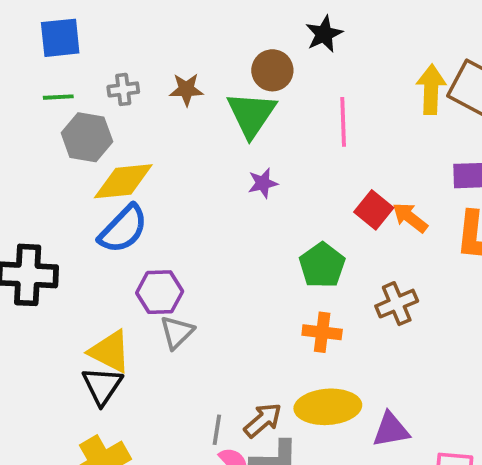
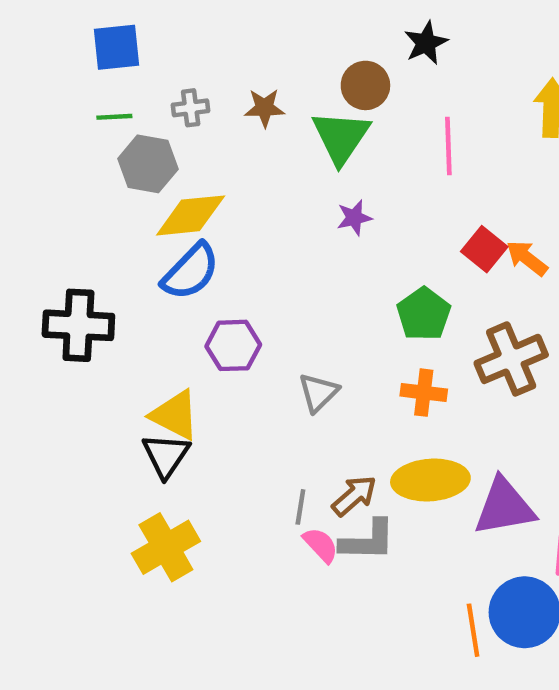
brown cross: (397, 304) -> (511, 359), size x1.4
gray triangle: (177, 332) -> (318, 393), moved
purple triangle: (391, 430) -> (504, 507), size x1.4

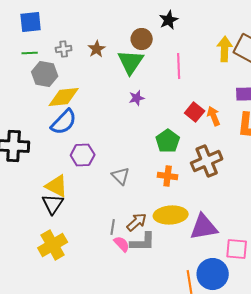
brown star: (265, 108) -> (97, 49), turned -30
orange arrow: (527, 258) -> (214, 116), turned 30
gray triangle: (318, 393) -> (121, 176), turned -30

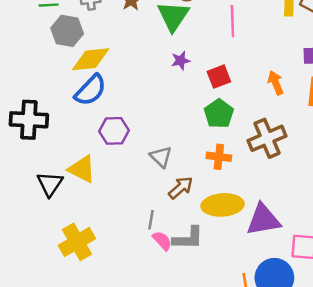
red square: (195, 112) -> (219, 77), moved, turned 30
black triangle: (53, 204) -> (50, 184), moved
brown arrow: (137, 222) -> (181, 188), moved

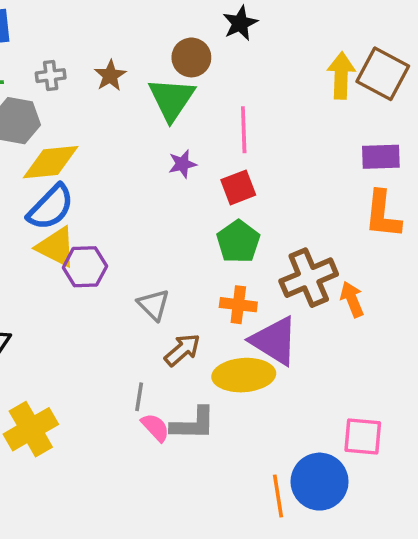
pink line: (232, 21) -> (244, 130), moved
orange arrow: (276, 83) -> (352, 299), moved
yellow triangle: (82, 169) -> (56, 247), moved
purple triangle: (263, 220) -> (274, 341), moved, turned 42

